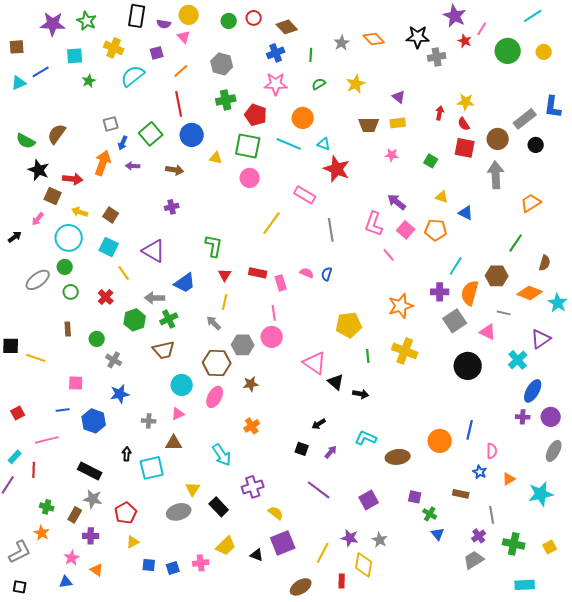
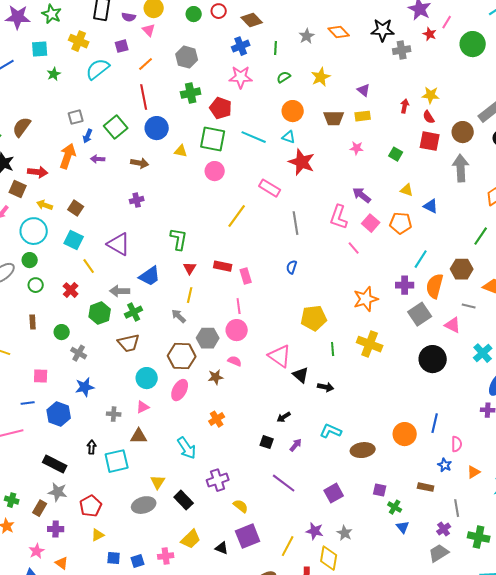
orange circle: (303, 118) -> (293, 111), moved
pink semicircle: (307, 273) -> (235, 361), moved

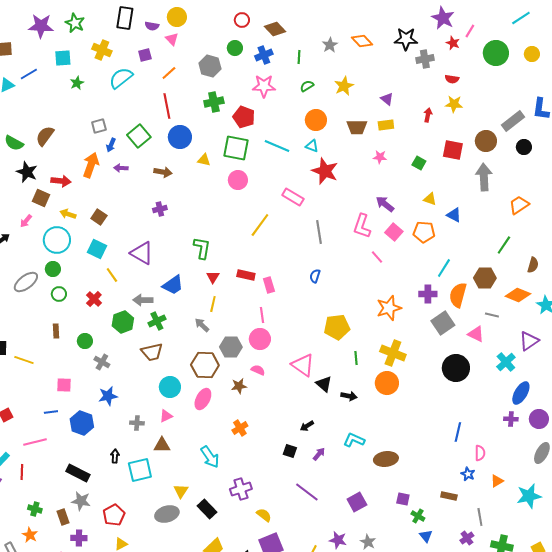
green circle: (194, 14) -> (235, 48), moved
red semicircle: (429, 117) -> (452, 79), moved, turned -48
orange circle: (405, 434) -> (387, 383), moved
brown rectangle: (40, 508) -> (63, 517), turned -49

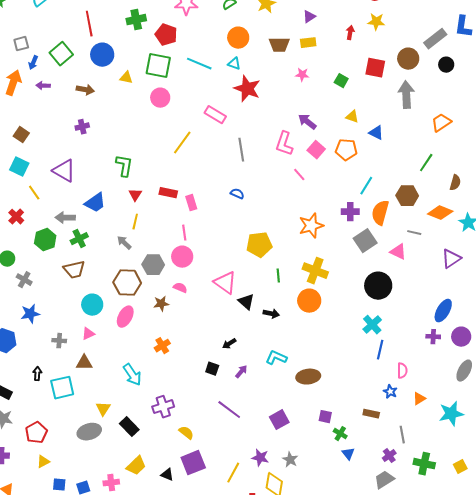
purple triangle: (387, 99) -> (309, 17), turned 48
blue semicircle: (315, 276) -> (237, 194), turned 96
cyan cross: (506, 362) -> (372, 325), moved

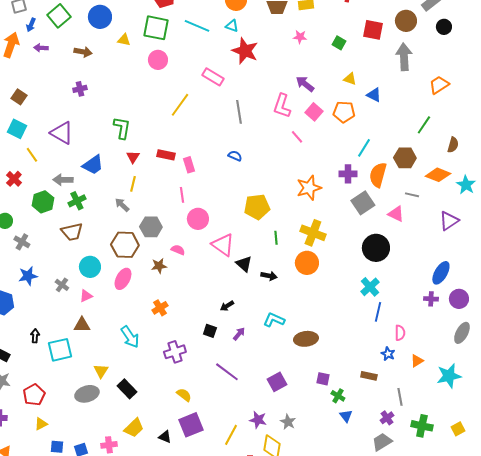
pink circle: (182, 257) -> (198, 219), moved
gray cross: (59, 341) -> (62, 285), moved, turned 32
purple cross: (163, 407) -> (175, 352), moved

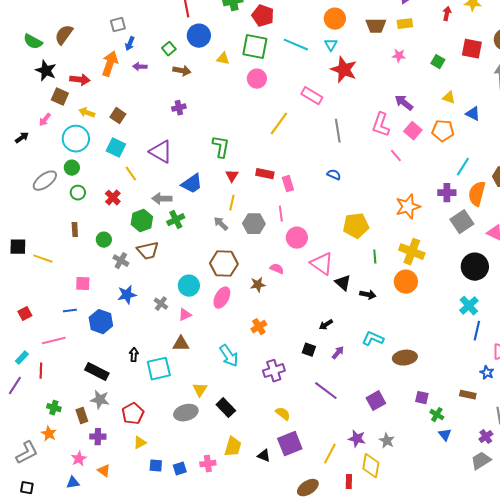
green square: (59, 16) -> (169, 49), moved, size x0.6
cyan triangle: (232, 26) -> (331, 45), turned 40
gray hexagon: (151, 227) -> (254, 224), moved
brown trapezoid: (72, 232) -> (148, 251), moved
yellow trapezoid: (134, 428) -> (233, 447), turned -30

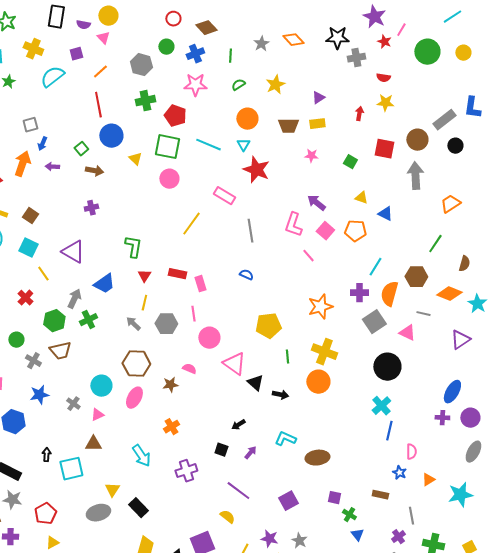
yellow triangle: (223, 59) -> (135, 159), turned 32
gray arrow: (162, 199) -> (74, 299), turned 114
yellow semicircle: (283, 414) -> (227, 517), moved

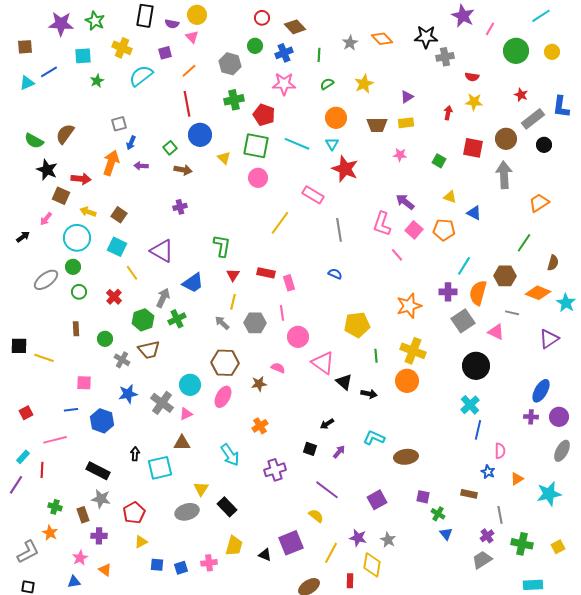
red star: (384, 42) -> (521, 95), moved
gray cross: (73, 404) -> (162, 403), size x1.6

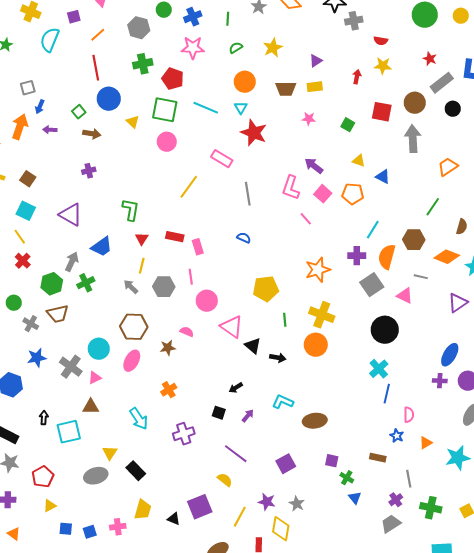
cyan semicircle: (141, 76) -> (50, 40), turned -30
yellow line: (132, 273) -> (20, 237), moved

